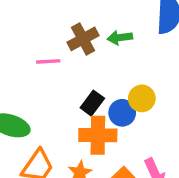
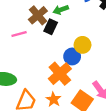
black rectangle: (92, 103) -> (51, 27), moved
orange cross: (98, 135) -> (60, 74), turned -30

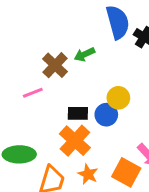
black rectangle: (51, 27) -> (78, 113), moved, turned 72
orange cross: (60, 74) -> (75, 141), moved

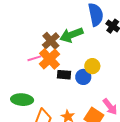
green arrow: (84, 54) -> (71, 35), size x1.6
orange cross: (75, 141) -> (49, 59), moved

